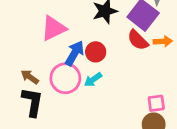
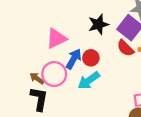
pink circle: (65, 78) -> (54, 74), moved
cyan arrow: (93, 80) -> (89, 81), size x1.5

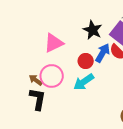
black star: (98, 24) -> (93, 30), turned -30
blue arrow: (74, 59) -> (103, 53), moved

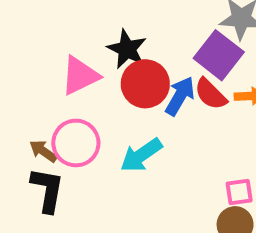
black star: (93, 30) -> (127, 49), moved
red circle: (86, 61) -> (145, 84), moved, size x1.5

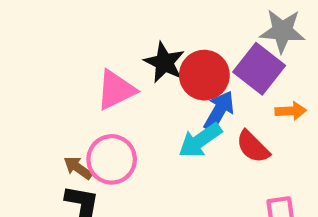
red circle: (145, 84) -> (204, 75), moved
red semicircle: (211, 94) -> (253, 147), moved
cyan arrow: (141, 155) -> (200, 140), moved

